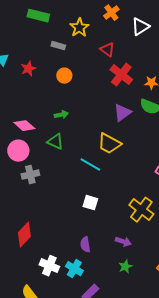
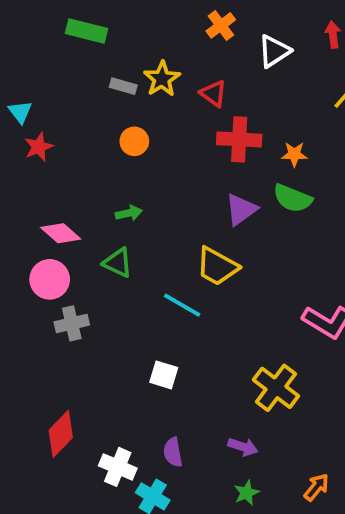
yellow star: (79, 28) -> (162, 79), moved
red star: (28, 69) -> (39, 147), moved
red cross: (121, 75) -> (239, 139), turned -35
white square: (90, 203) -> (164, 375), moved
white cross: (49, 266) -> (118, 467), moved

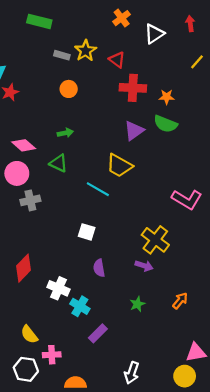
purple arrow: (243, 447) -> (144, 266), moved
purple semicircle: (173, 452) -> (99, 268), moved

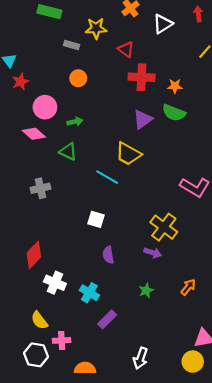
yellow star: (86, 51) -> (96, 28), moved, turned 30
pink circle: (17, 173) -> (45, 107), moved
white cross: (58, 288) -> (55, 283), moved

